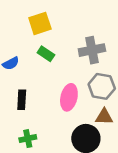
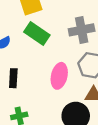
green rectangle: (46, 54) -> (37, 34), size x1.5

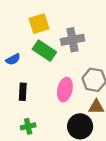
gray cross: (82, 30) -> (72, 40), moved

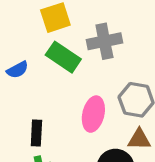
black rectangle: (23, 92) -> (36, 133), moved

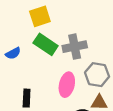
gray cross: (104, 41) -> (75, 47), moved

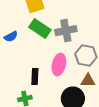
black rectangle: (27, 98) -> (35, 77), moved

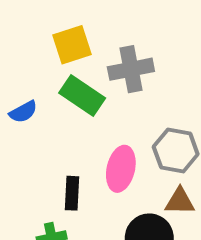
gray cross: (66, 31) -> (131, 69), moved

